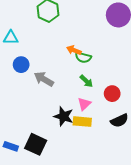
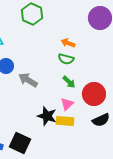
orange arrow: (74, 50) -> (68, 43), moved
red circle: (112, 94) -> (94, 94), size x1.5

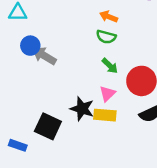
gray arrow: (28, 80) -> (44, 56), moved
black square: (20, 143) -> (48, 126), moved

